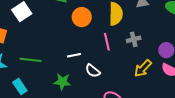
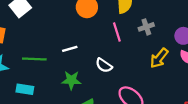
white line: (74, 55) -> (70, 49), moved
cyan rectangle: (20, 86) -> (25, 89), turned -42

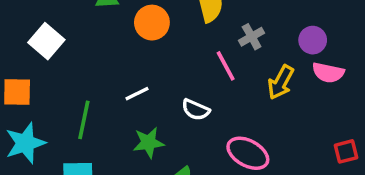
pink line: (117, 32) -> (226, 66), moved
green line: (34, 59) -> (84, 120), turned -70

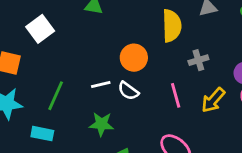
orange circle: (152, 23) -> (134, 58), moved
pink line: (226, 66) -> (176, 95), moved
white semicircle: (196, 110) -> (128, 91), moved

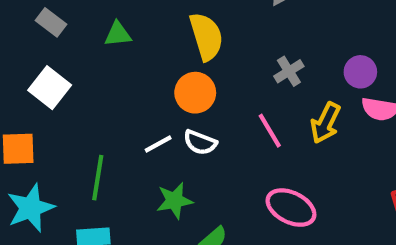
yellow semicircle: (172, 26) -> (206, 36), moved

